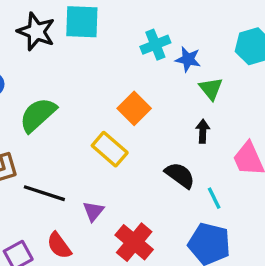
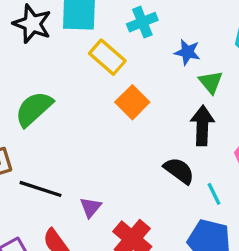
cyan cross: (155, 45) -> (142, 22), moved
black arrow: (203, 131) -> (202, 126), size x1.6
yellow rectangle: (110, 149) -> (107, 57), moved

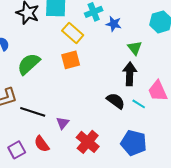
blue star: (187, 52) -> (114, 24), moved
orange square: (132, 102) -> (71, 60), moved, turned 30
cyan line: (214, 194) -> (139, 104), moved, turned -32

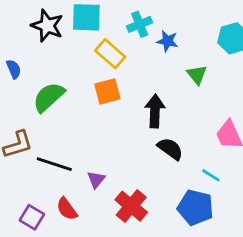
black arrow: (130, 74) -> (155, 111), moved
cyan line: (139, 104) -> (211, 175), moved
purple square: (17, 150) -> (32, 217), turned -30

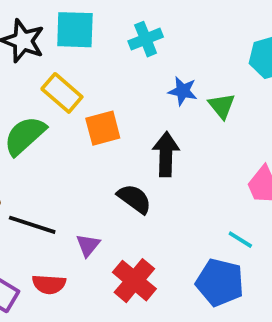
blue star: (167, 41) -> (183, 91), moved
yellow rectangle: (110, 54) -> (62, 93), moved
black semicircle: (170, 149) -> (134, 199), moved
red semicircle: (67, 209) -> (49, 284), turned -50

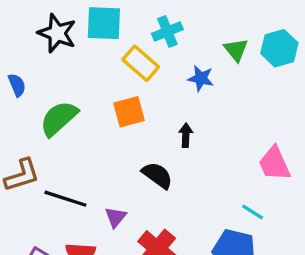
yellow rectangle: (62, 93) -> (141, 63), moved
green triangle: (222, 106) -> (236, 50), moved
black arrow: (166, 154) -> (186, 135), size x0.6

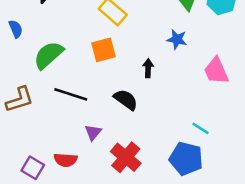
blue star: (201, 78) -> (177, 39), moved
pink trapezoid: (274, 164) -> (216, 71), moved
black line: (65, 199) -> (71, 94), moved

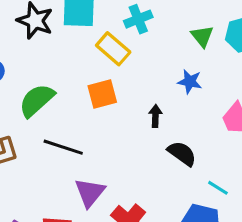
black semicircle: (126, 100) -> (182, 153), moved
purple triangle: (93, 132) -> (90, 193), size x1.5

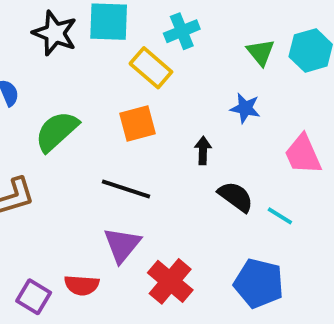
black line: (63, 147) -> (126, 189), moved
cyan line: (218, 188) -> (280, 216), moved

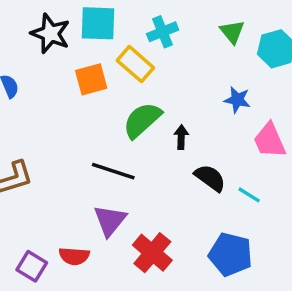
green triangle: (261, 52) -> (232, 32), moved
blue star: (245, 108) -> (237, 100), moved
orange square: (138, 124) -> (91, 79), moved
green semicircle: (57, 131) -> (142, 120), moved

